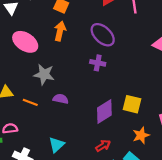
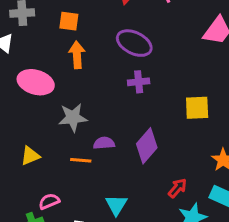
orange line: (30, 102) -> (81, 160), moved
yellow square: (132, 104) -> (197, 108), moved
purple diamond: (104, 111) -> (147, 146), moved

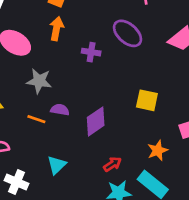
purple ellipse: (134, 43) -> (128, 33), moved
purple cross: (139, 82) -> (91, 52), moved

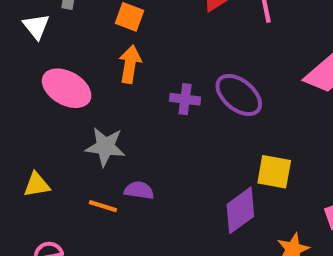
purple ellipse: (128, 33) -> (239, 95), moved
purple diamond: (96, 121) -> (240, 210), moved

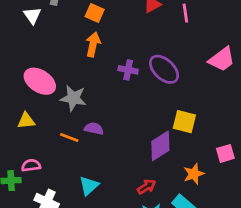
pink ellipse: (67, 88) -> (40, 81), moved

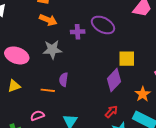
orange arrow: (93, 44) -> (48, 20), turned 114
gray star: (73, 98) -> (52, 50), moved
purple semicircle: (94, 129) -> (64, 80), turned -80
pink semicircle: (31, 165) -> (37, 116), moved

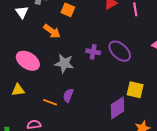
orange arrow: (48, 20) -> (52, 31), moved

